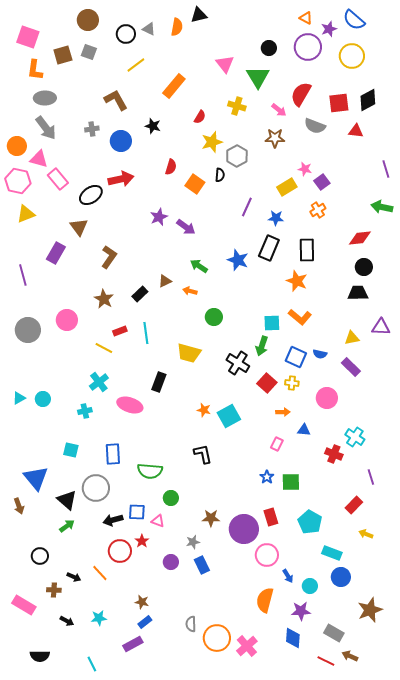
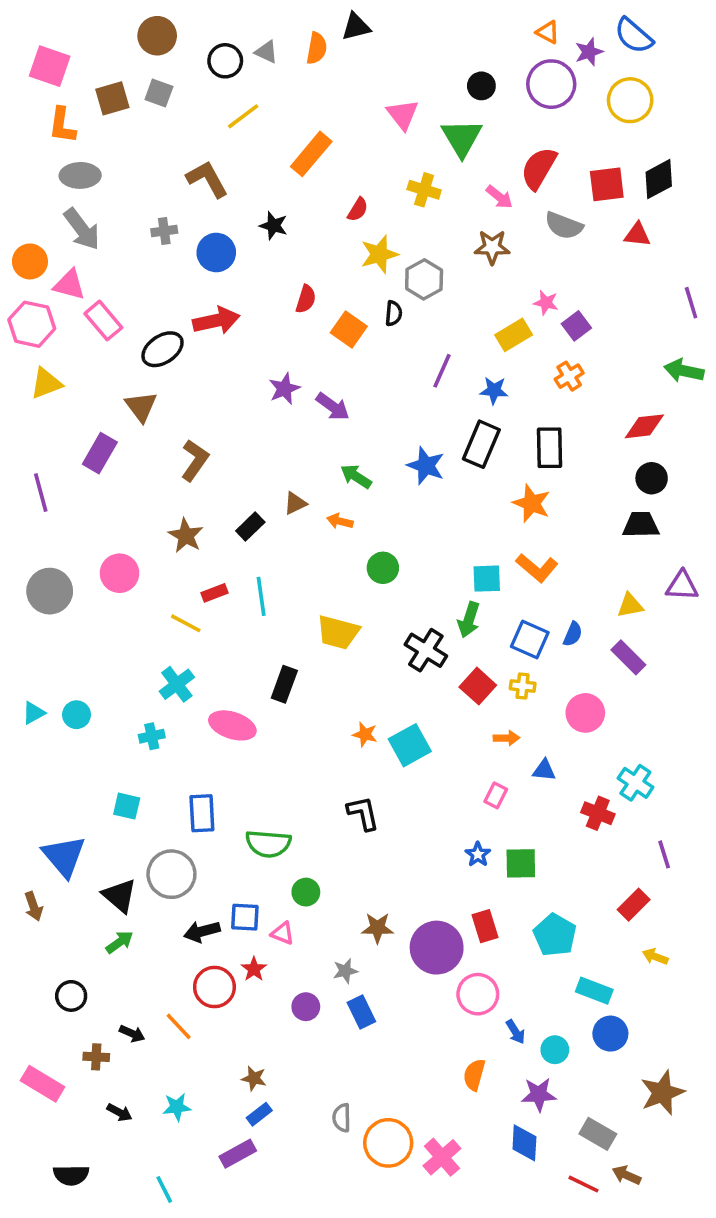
blue semicircle: (320, 354) -> (573, 634), turned -80
orange semicircle: (265, 600) -> (474, 1075), size x0.7

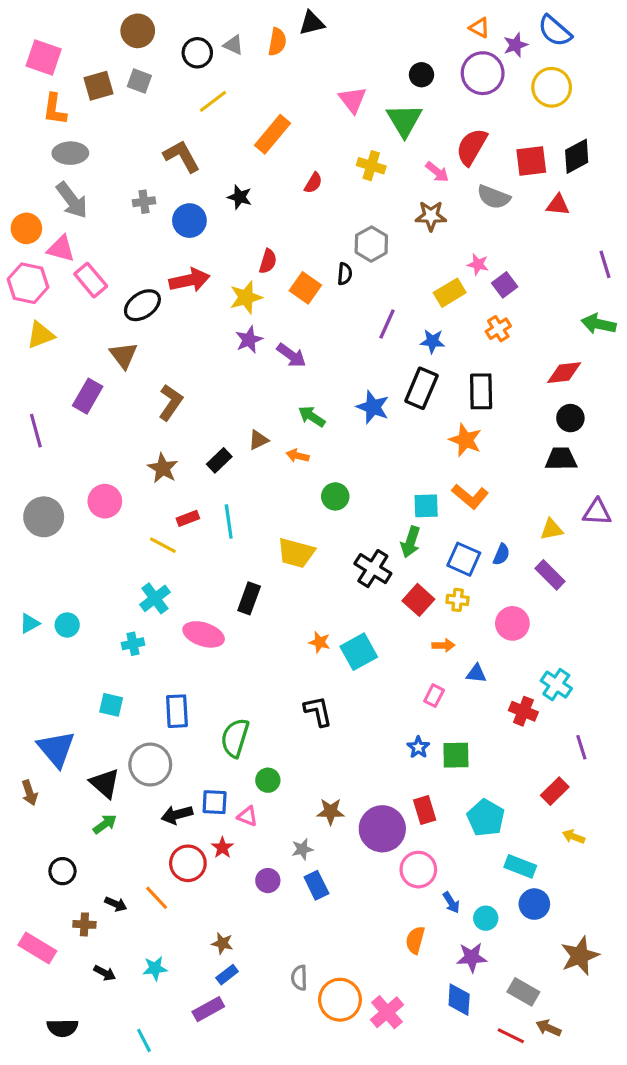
yellow star: (379, 254) -> (246, 297), moved
green semicircle: (268, 844) -> (235, 738), turned 102

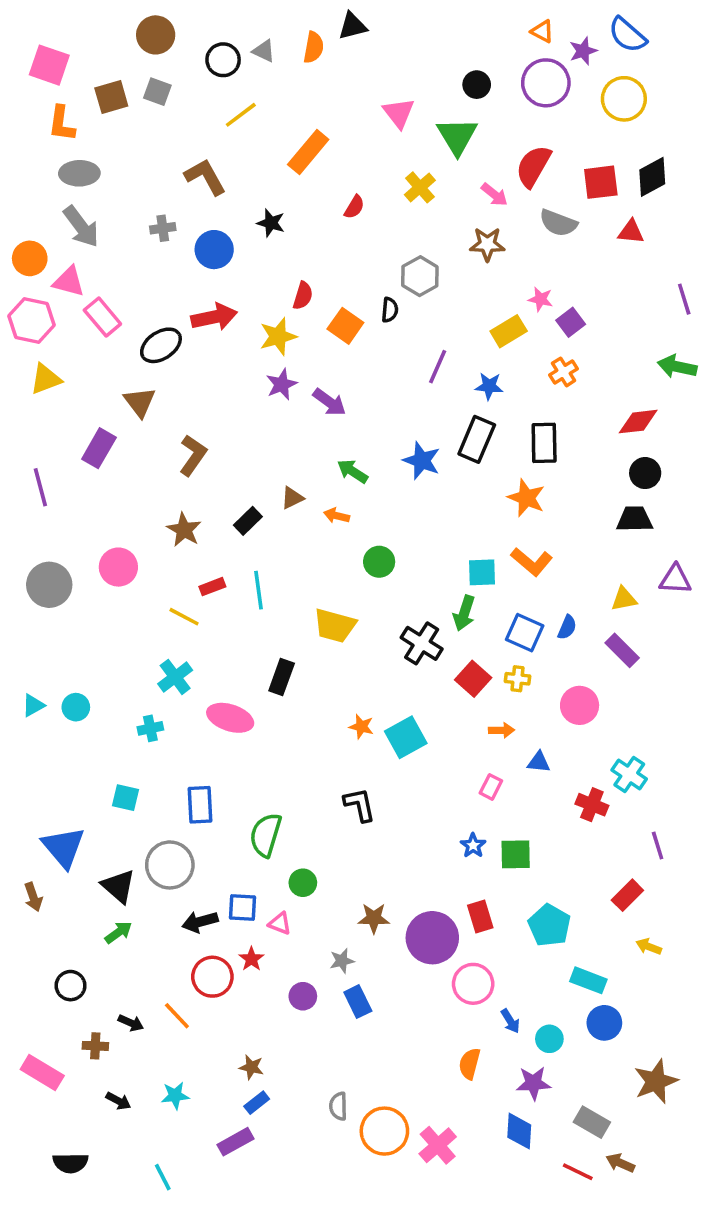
yellow cross: (371, 166) -> (420, 187), turned 32

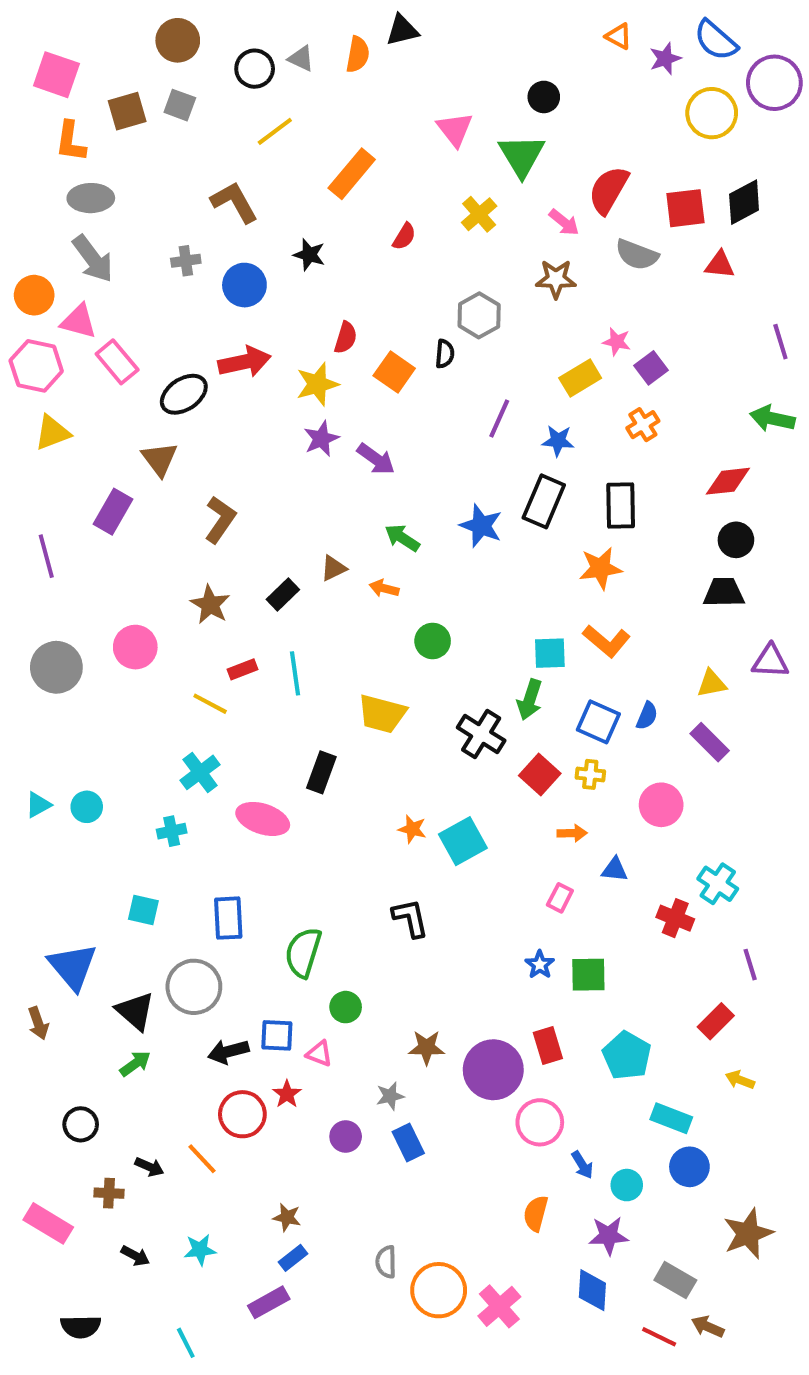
purple circle: (546, 83) -> (774, 83), moved
orange star: (526, 498) -> (600, 568), turned -30

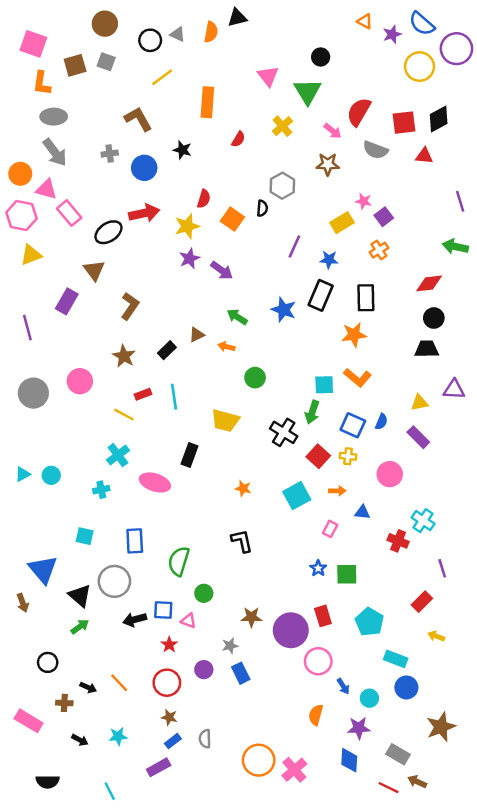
orange rectangle: (352, 174) -> (207, 102), turned -36
cyan square: (463, 841) -> (297, 496), moved
red circle: (242, 1114) -> (167, 683), moved
gray semicircle: (386, 1262) -> (205, 739), moved

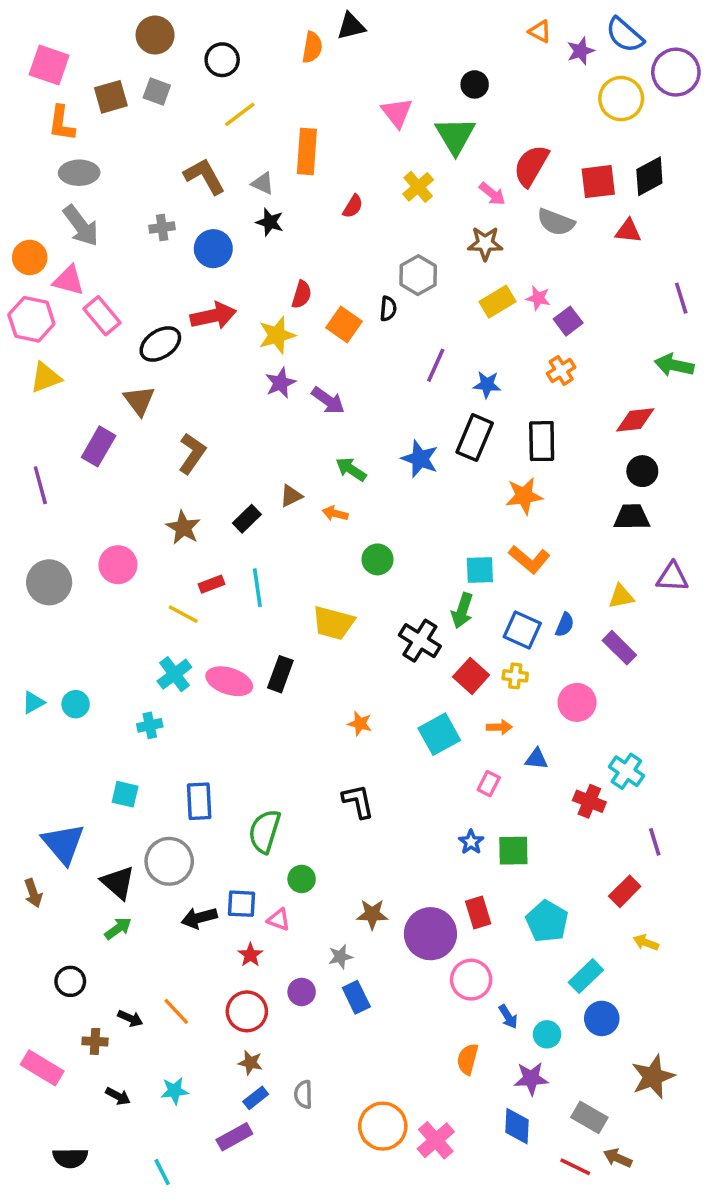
gray triangle: (178, 34) -> (263, 183), moved
yellow rectangle: (342, 223) -> (498, 302), moved
pink ellipse: (155, 482) -> (229, 681), moved
cyan rectangle: (396, 659) -> (586, 976), turned -65

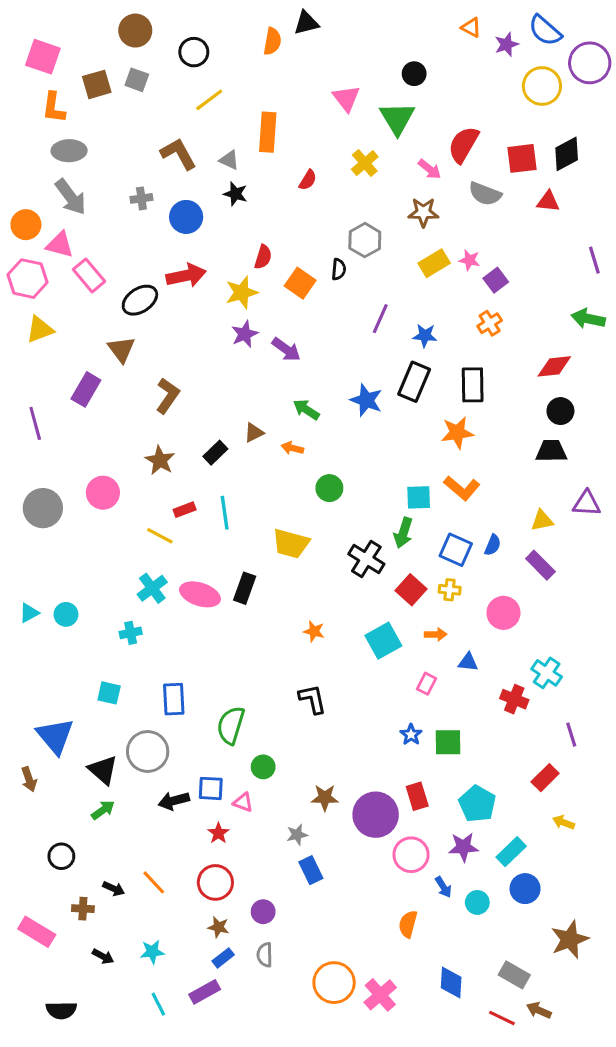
purple circle: (302, 992) -> (263, 912), moved
purple star: (531, 1078) -> (463, 847), moved
cyan line: (162, 1172) -> (158, 1004), moved

